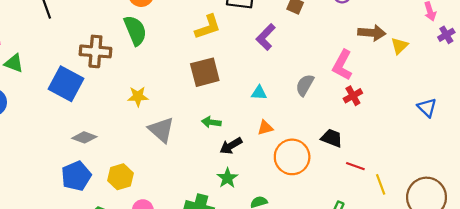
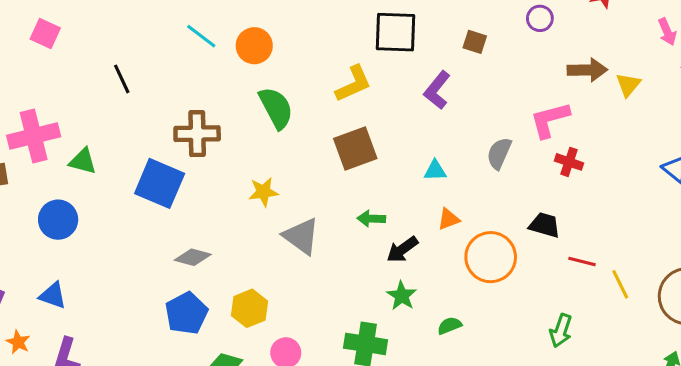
green semicircle: (135, 30) -> (276, 108), moved
pink L-shape: (342, 65) -> (550, 120), turned 52
red cross: (353, 96) -> (569, 162), turned -36

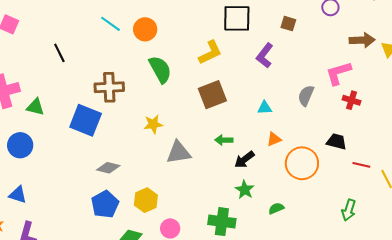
gray triangle: (301, 236) -> (179, 152), turned -44

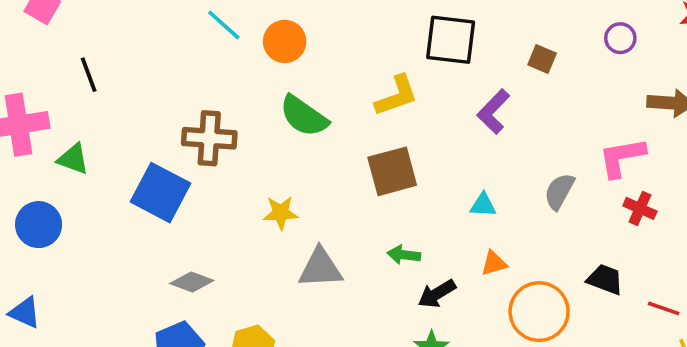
black line: (59, 53) -> (89, 75), moved
green semicircle: (160, 69) -> (304, 116), turned 148
red line: (361, 165) -> (664, 308), moved

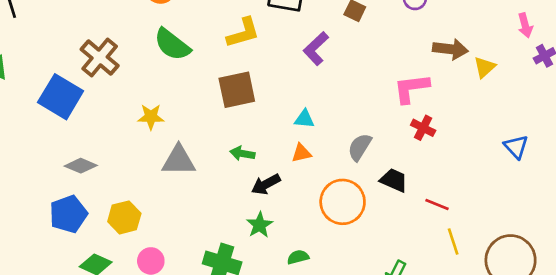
brown cross: (209, 138) -> (100, 57), turned 33
gray semicircle: (559, 191) -> (360, 147), moved
orange triangle: (494, 263) -> (301, 153), moved

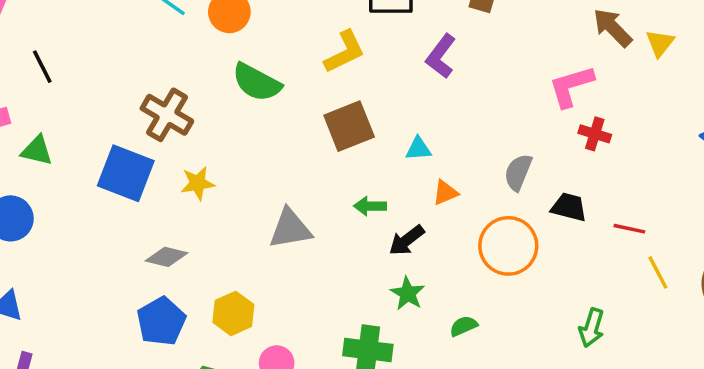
brown arrow: (450, 49) -> (612, 28), turned -132
yellow star: (151, 117) -> (198, 183), moved
cyan triangle: (304, 119) -> (418, 149), moved

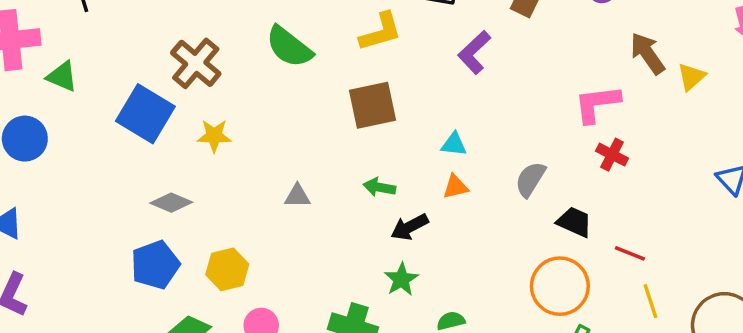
cyan triangle: (418, 149) -> (454, 144), moved
gray triangle: (290, 229) -> (297, 196), size x0.6
orange circle: (508, 246) -> (560, 286), moved

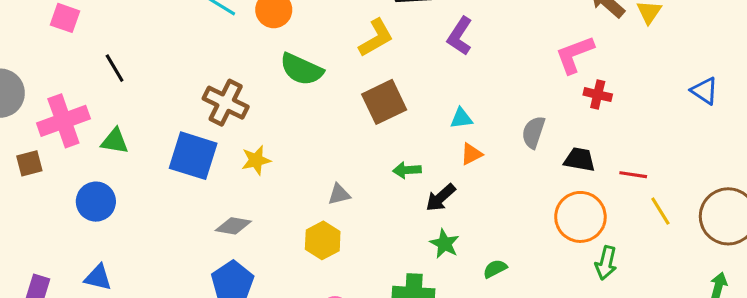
yellow hexagon: (227, 269) -> (323, 240), moved

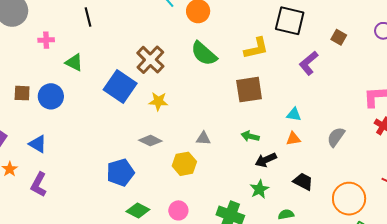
pink cross: (63, 121) -> (46, 40), size x0.5
black trapezoid: (580, 159) -> (303, 182), moved
brown square: (29, 163) -> (22, 93), moved
gray diamond: (233, 226) -> (150, 141), moved

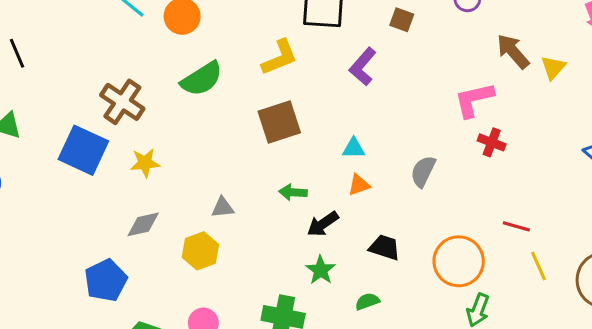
green semicircle: (204, 54) -> (202, 79), turned -64
gray diamond: (150, 141) -> (143, 224), turned -30

